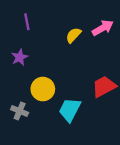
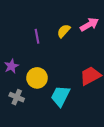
purple line: (27, 22) -> (37, 36), moved
purple star: (20, 57) -> (11, 66), moved

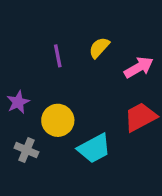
pink arrow: (89, 25) -> (139, 67), moved
cyan trapezoid: (60, 96) -> (94, 148), turned -145

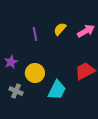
pink arrow: (139, 67) -> (86, 31), moved
cyan trapezoid: (94, 148) -> (57, 90), turned -35

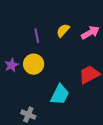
yellow circle: (35, 73) -> (34, 64), moved
gray cross: (16, 91) -> (28, 115), moved

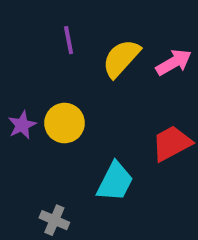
yellow semicircle: (63, 30) -> (121, 58), size x1.5
purple line: (37, 36) -> (69, 40), moved

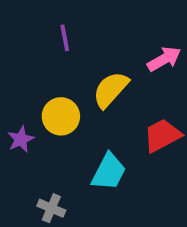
yellow semicircle: (121, 58) -> (111, 90), moved
purple star: (22, 125) -> (21, 139), moved

